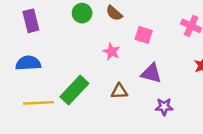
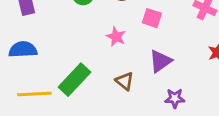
purple triangle: (151, 73) -> (160, 61), turned -50
brown triangle: (119, 91) -> (125, 81), turned 42

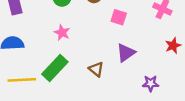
pink star: (116, 37) -> (62, 33), moved
purple star: (175, 98) -> (151, 83), moved

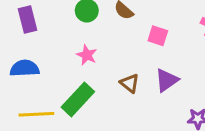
brown triangle: (96, 69) -> (130, 83), moved

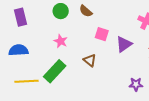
pink square: (158, 36) -> (102, 34), moved
purple triangle: (167, 80) -> (124, 44), moved

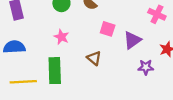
green rectangle: (55, 71) -> (55, 71), turned -45
purple star: (136, 84) -> (146, 67), moved

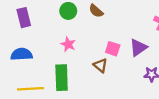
pink square: (108, 29) -> (113, 49), moved

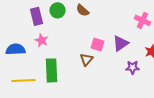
purple rectangle: (24, 18) -> (37, 16), moved
pink star: (68, 44) -> (42, 40), moved
brown triangle: (100, 65) -> (87, 59), turned 32

